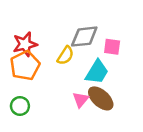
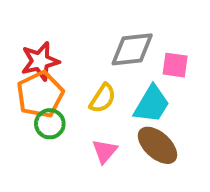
yellow semicircle: (65, 56) -> (103, 98), moved
pink triangle: (81, 100) -> (105, 151), moved
green circle: (20, 106) -> (50, 124), moved

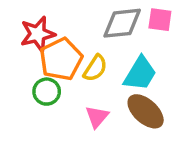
pink square: (175, 65) -> (160, 20), moved
orange pentagon: (40, 94) -> (61, 59), moved

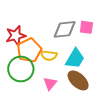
yellow semicircle: (95, 68) -> (49, 55), turned 63
green circle: (47, 92) -> (21, 69), size x1.6

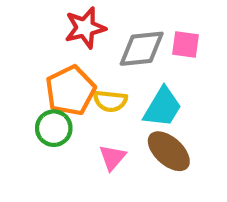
red star: (16, 36) -> (85, 28), moved
green circle: (21, 69) -> (54, 128), size x0.7

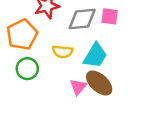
orange pentagon: (70, 91) -> (22, 35), moved
pink triangle: (112, 157) -> (78, 87), moved

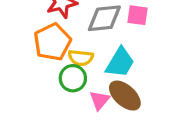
orange pentagon: (22, 35) -> (52, 42), moved
green circle: (27, 69) -> (73, 78), moved

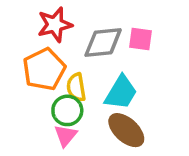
yellow semicircle: (81, 58) -> (76, 87), turned 75
pink triangle: (100, 100) -> (66, 135), moved

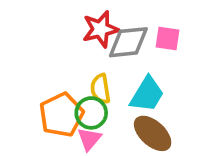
red star: (55, 25) -> (100, 29), moved
orange pentagon: (44, 69) -> (61, 115), moved

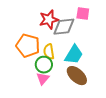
pink square: (167, 38) -> (83, 14), moved
orange pentagon: (61, 115) -> (28, 46), moved, turned -30

